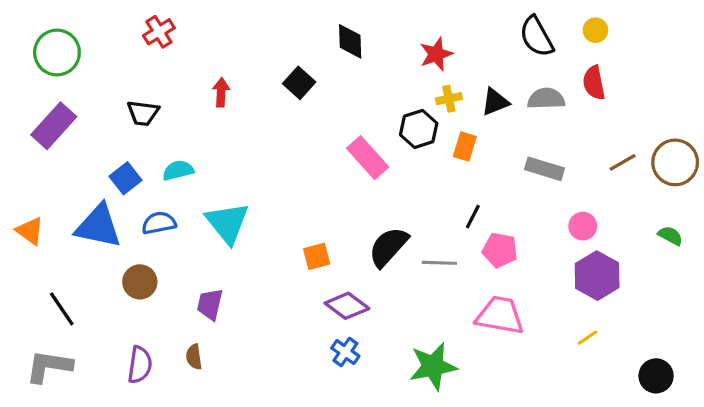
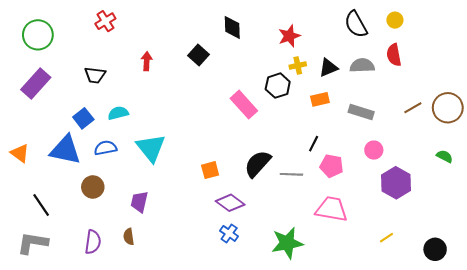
orange rectangle: (465, 146) -> (320, 99), moved, turned 60
pink circle: (583, 226) -> (374, 150), moved
yellow line: (588, 338) -> (386, 238), moved

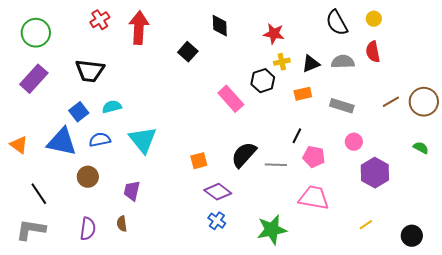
red star: (289, 36) -> (274, 34), turned 30
red arrow: (147, 61) -> (139, 28), moved, size x1.8
black trapezoid: (95, 75) -> (90, 71), size x1.4

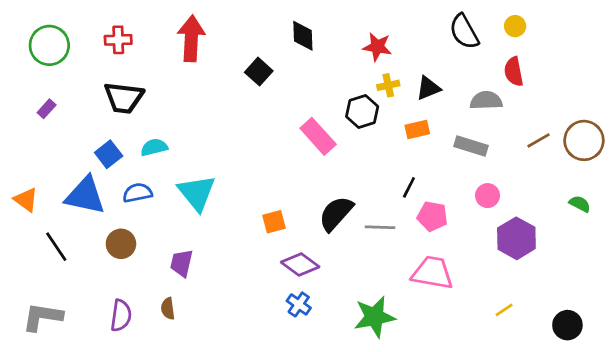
red cross: (100, 20) -> (118, 40), moved, turned 30
gray semicircle: (343, 62) -> (486, 100), moved
purple rectangle: (34, 79) -> (47, 109), size x0.5
black line: (39, 194) -> (56, 247), moved

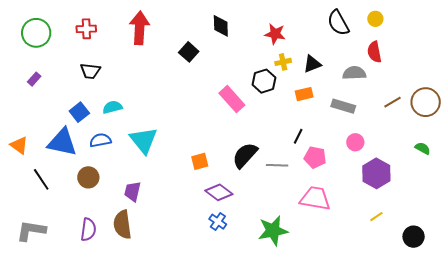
black trapezoid: (124, 98) -> (90, 71), size x0.7
brown semicircle: (168, 309) -> (122, 225), size x1.8
yellow line: (504, 310) -> (376, 217), moved

